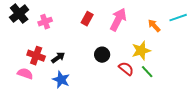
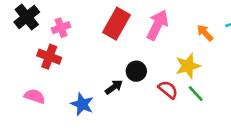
red rectangle: (87, 19) -> (116, 24), size x1.6
red cross: (36, 56) -> (49, 57), moved
black arrow: (58, 58) -> (114, 87), moved

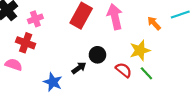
pink arrow: (157, 25) -> (115, 17), turned -40
pink semicircle: (35, 96) -> (14, 65), moved

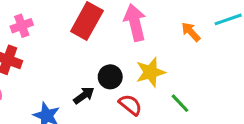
yellow star: (140, 50) -> (151, 72), moved
red semicircle: (124, 70) -> (130, 105), moved

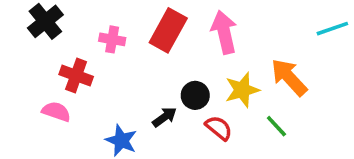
pink cross: (22, 26) -> (112, 39), moved, turned 30
orange arrow: (191, 32) -> (289, 77), moved, size x1.6

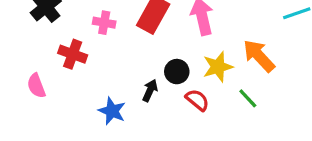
pink semicircle: (56, 112) -> (36, 86), moved, turned -130
black arrow: (165, 117) -> (150, 90), turned -30

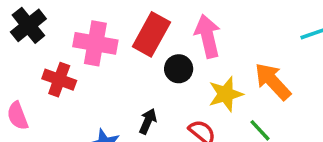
pink cross: (104, 23) -> (95, 43), size x1.6
black circle: (177, 72) -> (179, 69), moved

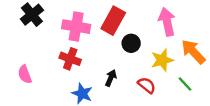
pink arrow: (208, 36) -> (167, 22), moved
red cross: (59, 80) -> (70, 59), moved

